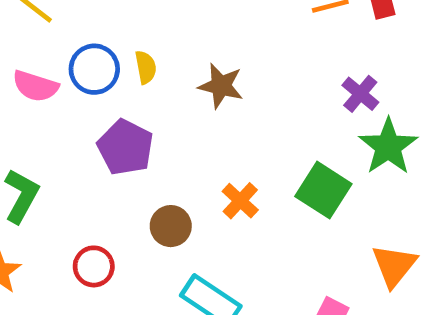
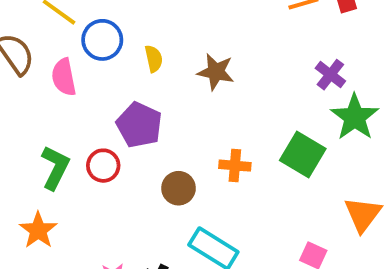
blue circle: (94, 69) -> (102, 40), moved
pink semicircle: (35, 86) -> (64, 77), turned 63
orange cross: (240, 201) -> (235, 166), turned -36
red circle: (94, 266) -> (103, 166), moved

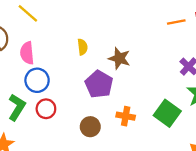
blue circle: (102, 40) -> (37, 80), moved
purple pentagon: (139, 125) -> (99, 84), moved

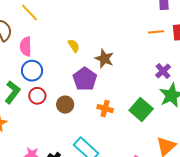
yellow semicircle: (82, 47) -> (74, 46), turned -32
brown circle: (90, 127) -> (65, 105), moved

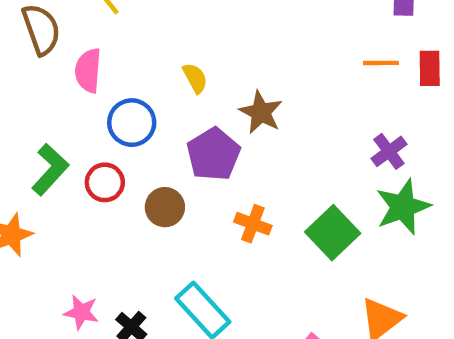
blue circle: (32, 71) -> (132, 123), moved

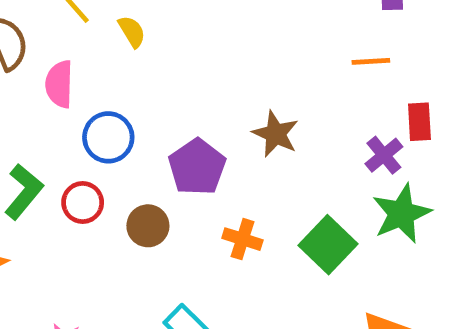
red rectangle: (430, 68) -> (419, 122), moved
yellow semicircle: (195, 78) -> (132, 32), moved
brown star: (261, 112) -> (276, 134), moved

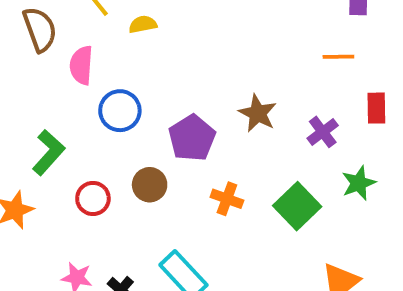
yellow semicircle: (132, 32) -> (143, 24), turned -72
purple cross: (384, 155) -> (323, 132), moved
red circle: (83, 202) -> (93, 198), moved
green star: (402, 214) -> (359, 183), size x0.7

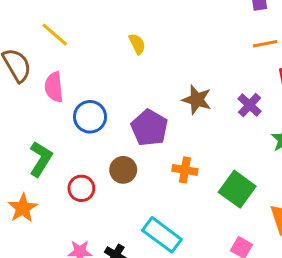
yellow semicircle: (143, 24) -> (137, 44), moved, turned 85
orange line: (338, 57) -> (265, 44), moved
green square: (297, 206) -> (237, 189), moved

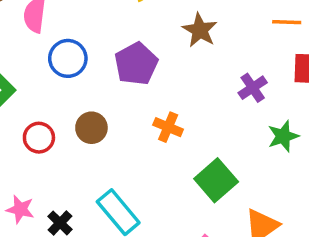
brown star: (197, 100) -> (200, 30), moved
purple pentagon: (149, 128) -> (136, 64), moved
orange cross: (185, 170) -> (168, 127), moved

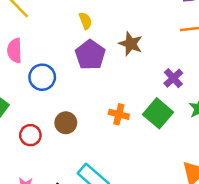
purple pentagon: (136, 64) -> (90, 55), moved
green square: (216, 180) -> (158, 113), moved

